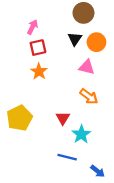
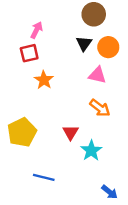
red square: (38, 48) -> (29, 53), moved
blue line: (67, 157) -> (44, 177), moved

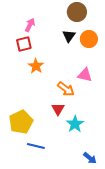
pink triangle: (97, 75) -> (85, 75), moved
orange arrow: (100, 108) -> (66, 89), moved
yellow pentagon: (22, 132) -> (21, 122), moved

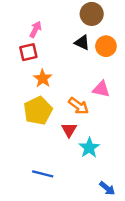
black triangle: (69, 36) -> (82, 43), turned -40
yellow pentagon: (21, 122) -> (38, 111), moved

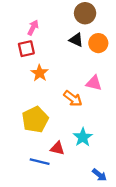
yellow pentagon: (38, 111) -> (35, 120), moved
red triangle: (69, 130) -> (57, 148), moved, turned -48

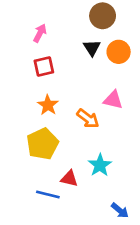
black triangle: (76, 40) -> (92, 48), turned 32
red square: (26, 49) -> (44, 66), moved
orange star: (40, 73) -> (48, 105), moved

